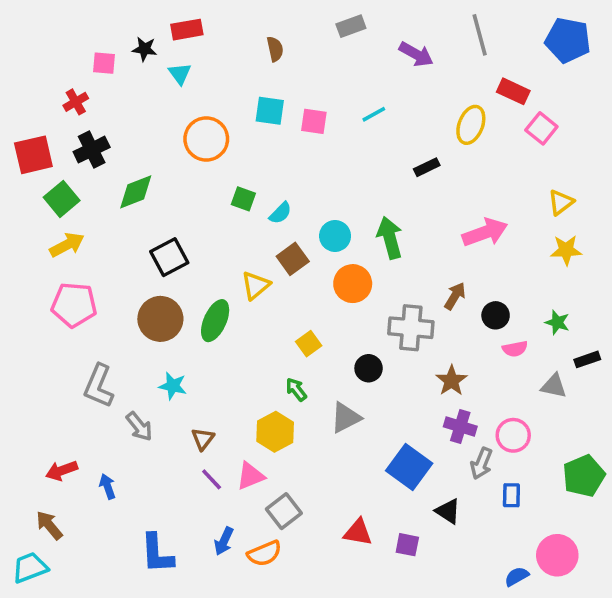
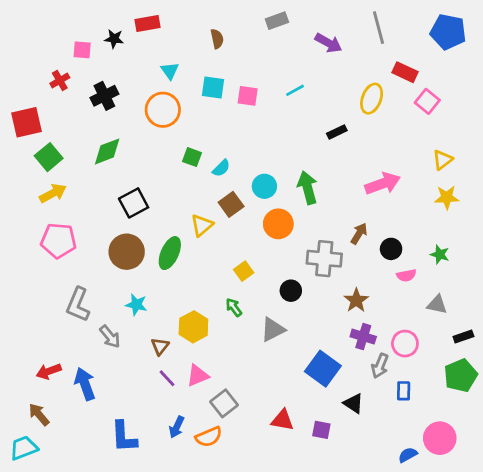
cyan triangle: (180, 74) -> (170, 71), moved
black cross: (92, 150) -> (104, 96), moved
black rectangle: (587, 359) -> (463, 337), moved
yellow hexagon: (275, 432) -> (193, 327), moved
blue arrow: (107, 486) -> (85, 384), size x1.6

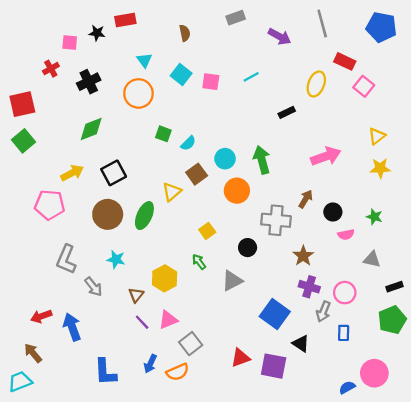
cyan square: (213, 87) -> (181, 74), turned 30
green square: (49, 157) -> (24, 141), moved
yellow arrow: (53, 193) -> (72, 173), moved
red triangle: (282, 420) -> (240, 358), turned -30
purple square: (321, 430) -> (274, 366), size x1.6

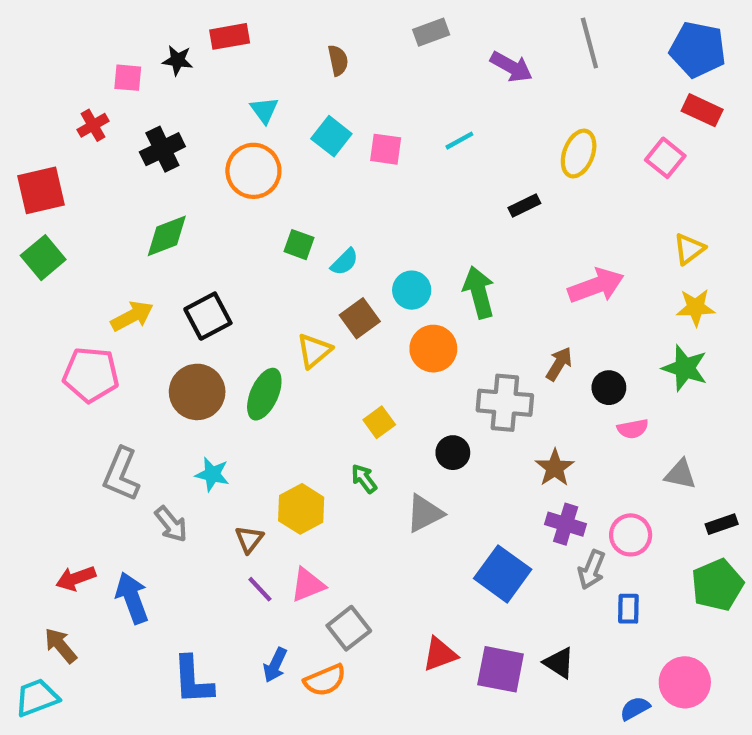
red rectangle: (345, 61) -> (702, 110), moved
green star: (374, 217) -> (685, 368), moved, size x1.5
black triangle: (301, 344) -> (559, 663), moved

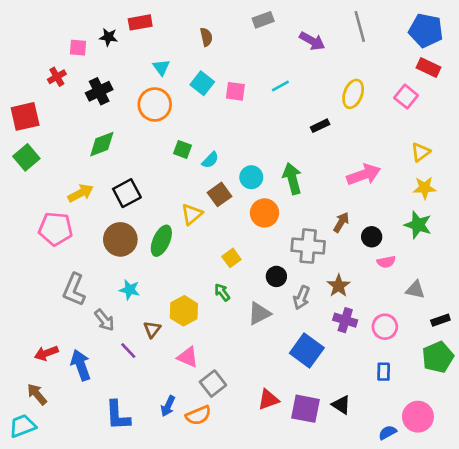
gray arrow: (592, 570) -> (302, 298), moved
pink triangle: (308, 585) -> (188, 357), turned 45
purple line: (260, 589) -> (128, 351), moved

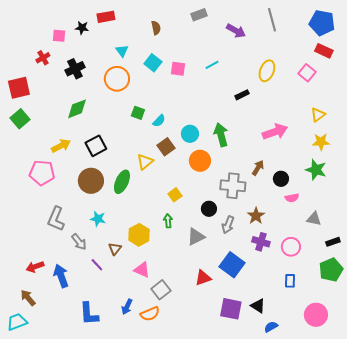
green arrow: (222, 292) -> (168, 221), turned 32
red triangle: (268, 399) -> (203, 278), moved
blue semicircle: (388, 433) -> (271, 327), moved

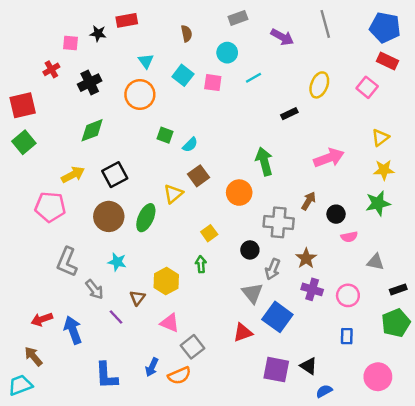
cyan circle: (190, 134) -> (227, 53), moved
green star: (316, 170) -> (378, 203), turned -30
gray triangle: (196, 237) -> (252, 293), moved, turned -42

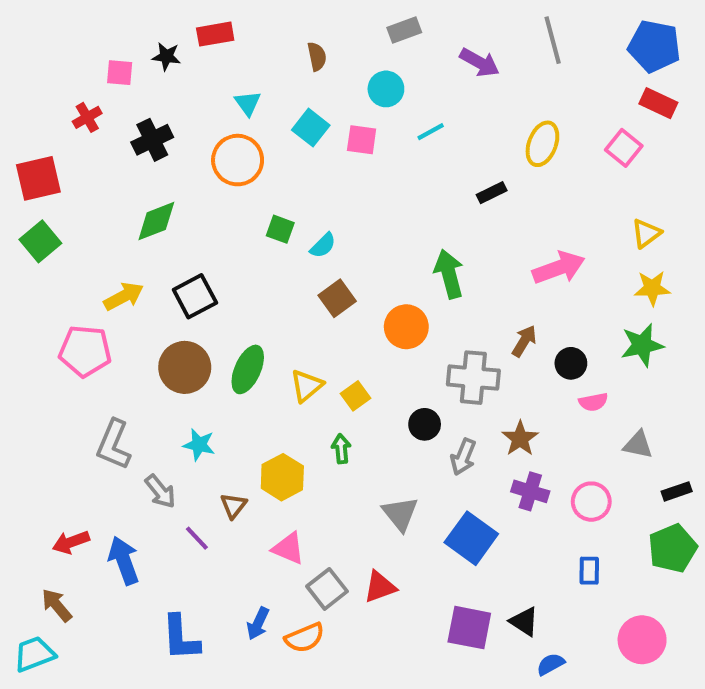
yellow triangle: (173, 194) -> (307, 386), moved
gray triangle: (252, 293) -> (400, 514), moved
red triangle: (243, 332) -> (380, 587), moved

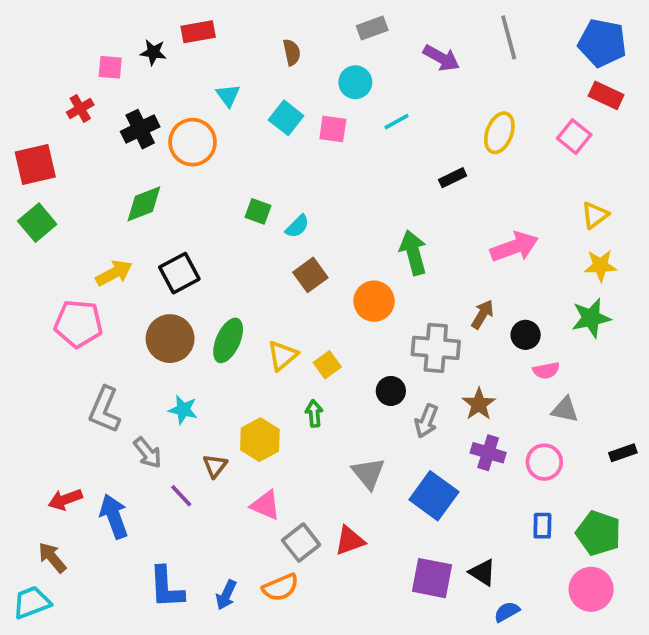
orange circle: (238, 160) -> (193, 142), moved
gray triangle: (638, 445) -> (565, 410), moved
green pentagon: (673, 548) -> (599, 533), moved, turned -30
blue arrow: (258, 624) -> (226, 595), moved

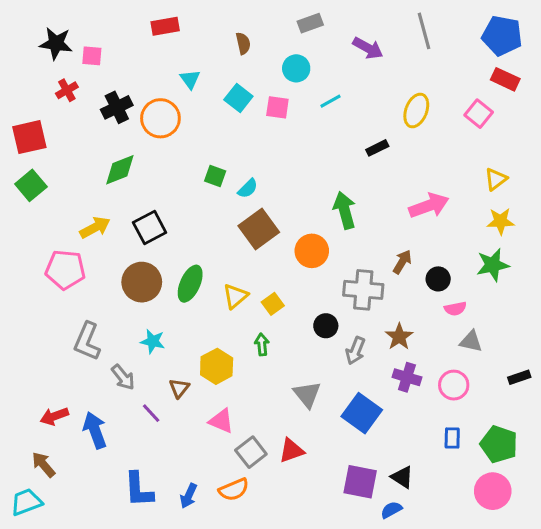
black star: (153, 52) -> (56, 43), moved, size x1.5
brown square: (310, 275) -> (259, 229), size x1.4
blue semicircle: (507, 612) -> (391, 510), moved

